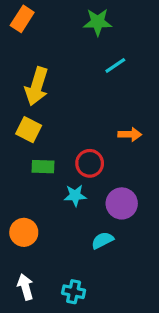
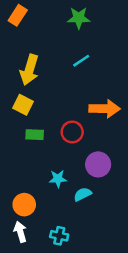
cyan line: (115, 65) -> (81, 61), moved
orange arrow: (130, 134) -> (105, 109), size x1.6
cyan star: (75, 195) -> (58, 179), moved
orange circle: (24, 232) -> (24, 205), moved

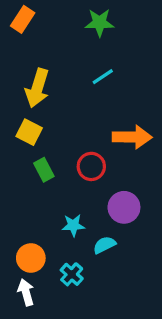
green rectangle: (35, 135) -> (44, 170), turned 60
cyan cross: (59, 236) -> (72, 274), moved, turned 30

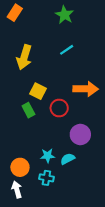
green star: (99, 23) -> (64, 15), turned 30
yellow square: (29, 132) -> (38, 91), moved
cyan star: (73, 225) -> (48, 156), moved
cyan cross: (72, 274) -> (46, 178), turned -32

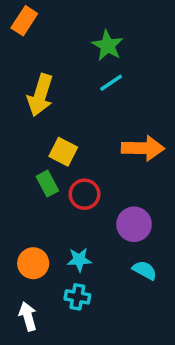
green star: (64, 15) -> (107, 46), moved
red circle: (59, 108) -> (84, 194), moved
cyan semicircle: (68, 159) -> (145, 270), moved, turned 56
orange circle: (20, 167) -> (33, 263), moved

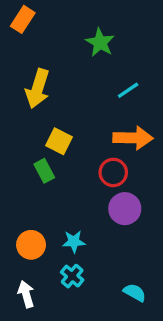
cyan line: (111, 83) -> (128, 90), moved
red circle: (84, 194) -> (113, 172), moved
cyan semicircle: (145, 270) -> (135, 293), moved
cyan cross: (77, 297) -> (72, 276), turned 30

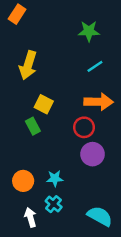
green star: (100, 43) -> (89, 31), moved, turned -30
cyan semicircle: (135, 293) -> (100, 216), size x1.5
white arrow: (26, 294) -> (30, 217), moved

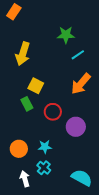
green star: (89, 31) -> (66, 35), moved
orange arrow: (99, 102) -> (81, 84), turned 130
red circle: (84, 127) -> (53, 112), moved

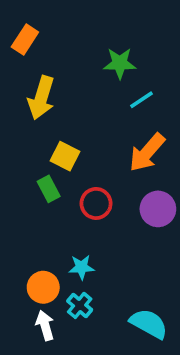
orange rectangle: (14, 12) -> (25, 40), moved
purple circle: (76, 127) -> (158, 209), moved
orange circle: (19, 149) -> (43, 287), moved

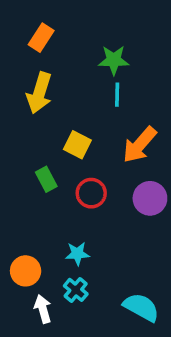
orange rectangle: (25, 40) -> (41, 38), moved
cyan line: (142, 100) -> (117, 95), moved, turned -55
yellow square: (65, 156) -> (77, 145), moved
orange circle: (43, 287) -> (26, 271), moved

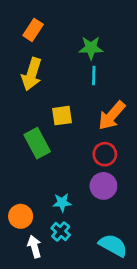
yellow square: (77, 145) -> (62, 116), turned -35
green rectangle: (46, 179) -> (37, 143), size x1.5
red circle: (91, 193) -> (105, 154), moved
purple circle: (150, 198) -> (103, 186), moved

